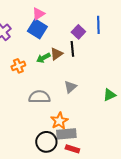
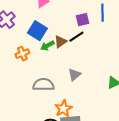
blue square: (37, 29) -> (37, 31), moved
purple square: (78, 32) -> (82, 20), turned 32
black line: (72, 49) -> (76, 37), turned 63

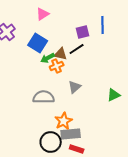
brown triangle: (60, 42) -> (61, 54), turned 48
orange cross: (22, 54) -> (57, 66), moved

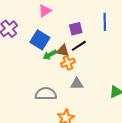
purple square: (83, 32) -> (76, 29), moved
orange cross: (57, 66) -> (68, 63), moved
gray triangle: (75, 87) -> (77, 84), turned 40

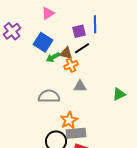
blue line: (105, 22) -> (95, 24), moved

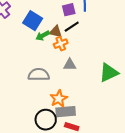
green triangle: (119, 94) -> (109, 73), size x1.5

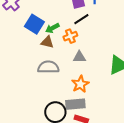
blue square: (33, 21) -> (34, 24), moved
brown triangle: (56, 32) -> (47, 42), moved
orange star: (59, 99) -> (80, 84), moved

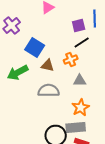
green arrow: (52, 28) -> (18, 72), moved, size x1.5

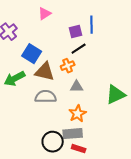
brown triangle: (48, 66) -> (45, 72), size x1.5

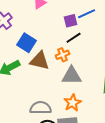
blue line: (92, 25) -> (87, 14), turned 66
gray triangle: (77, 87) -> (72, 76), size x1.5
gray semicircle: (46, 97) -> (41, 108), moved

